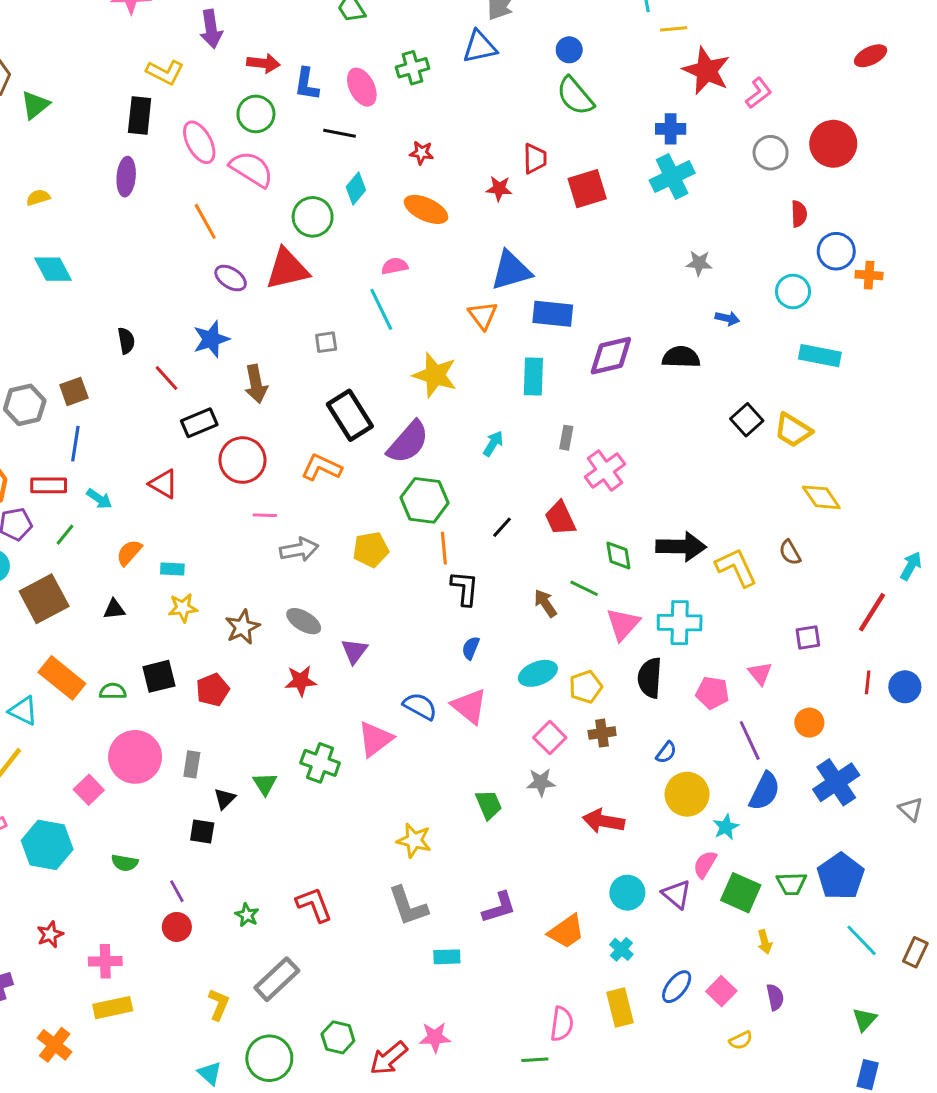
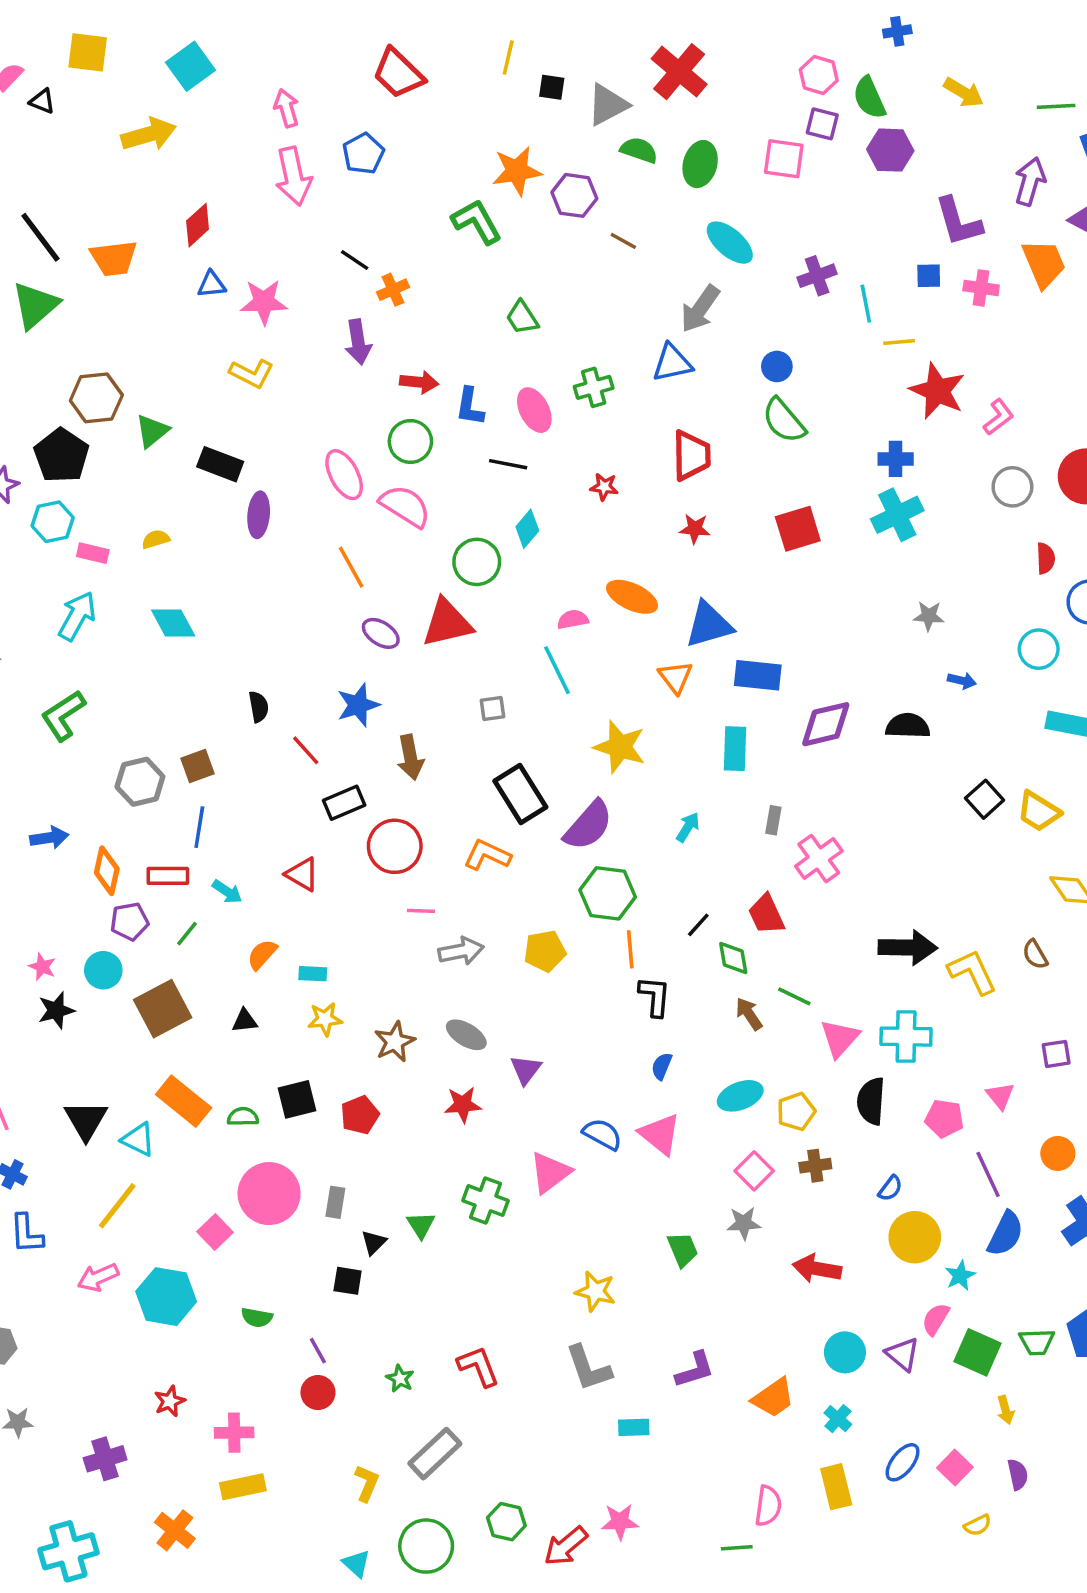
yellow L-shape: (165, 72) -> (252, 373), moved
black rectangle: (140, 115) -> (220, 464), moved, turned -75
red trapezoid: (535, 159) -> (691, 455), moved, size x1.4
orange ellipse: (426, 209) -> (632, 597), moved
green diamond: (618, 556) -> (733, 958), moved

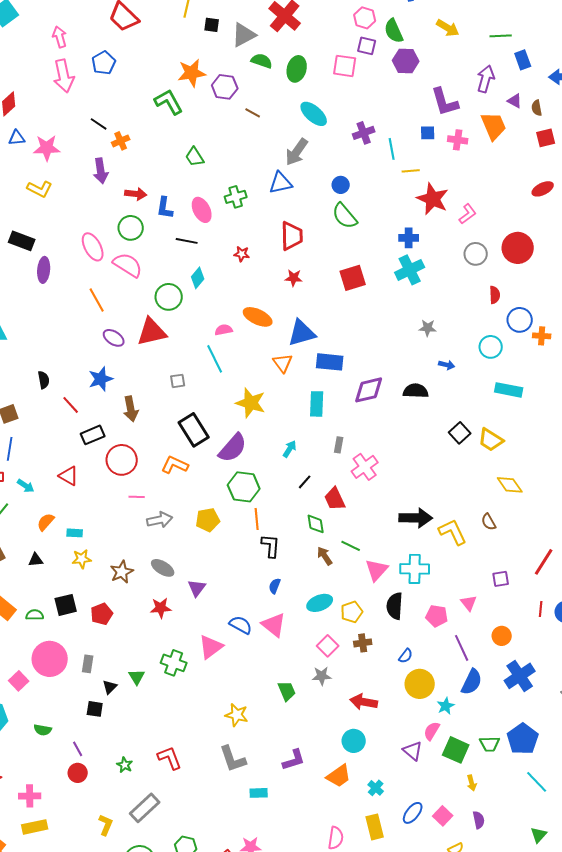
black line: (698, 925) -> (305, 482), moved
cyan circle: (845, 1352) -> (354, 741), moved

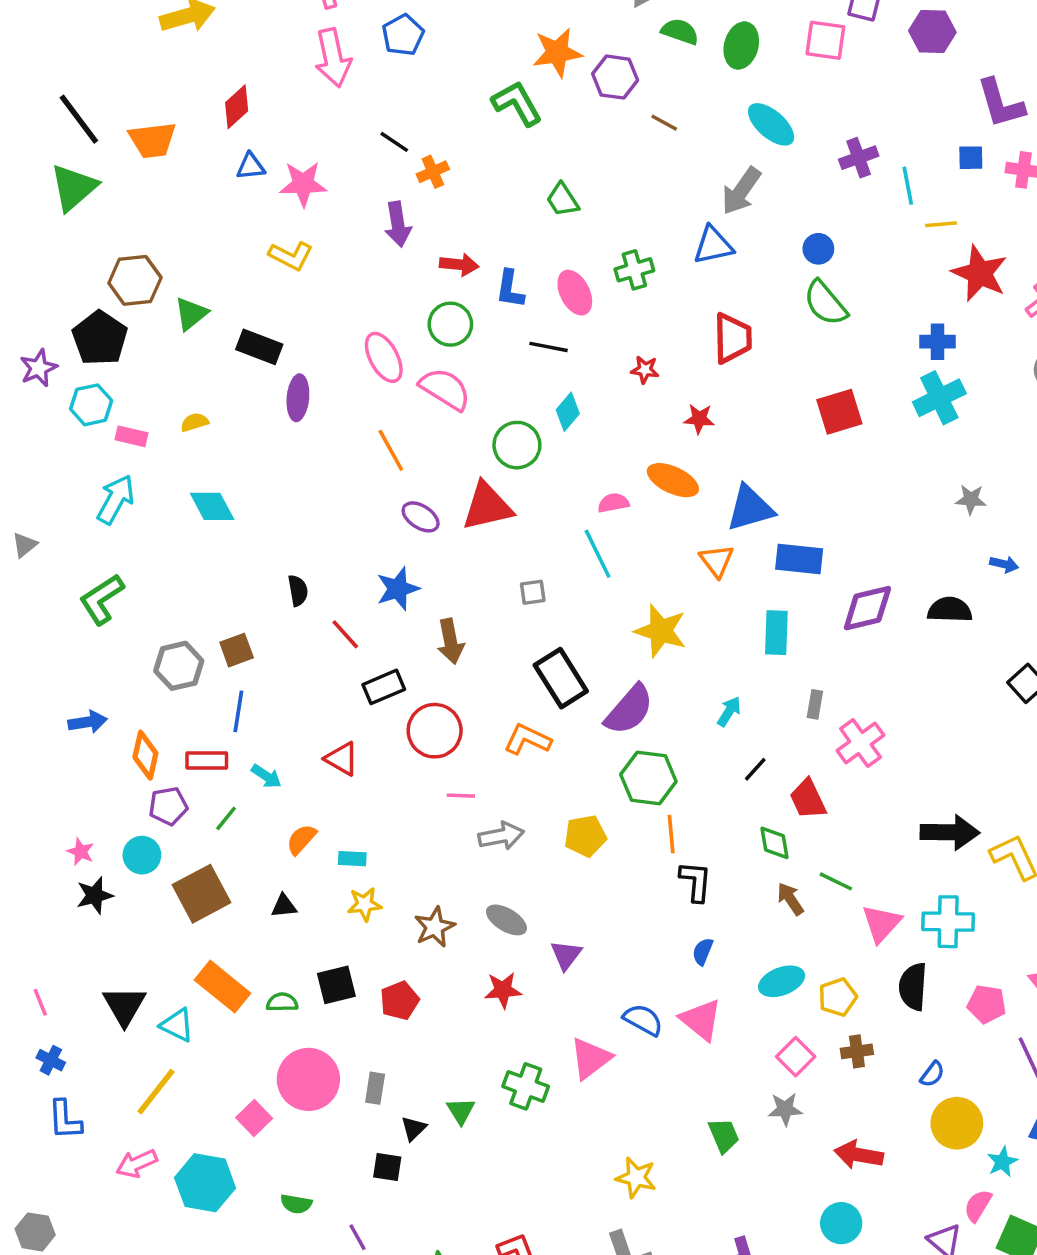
red star: (294, 278) -> (699, 419), moved

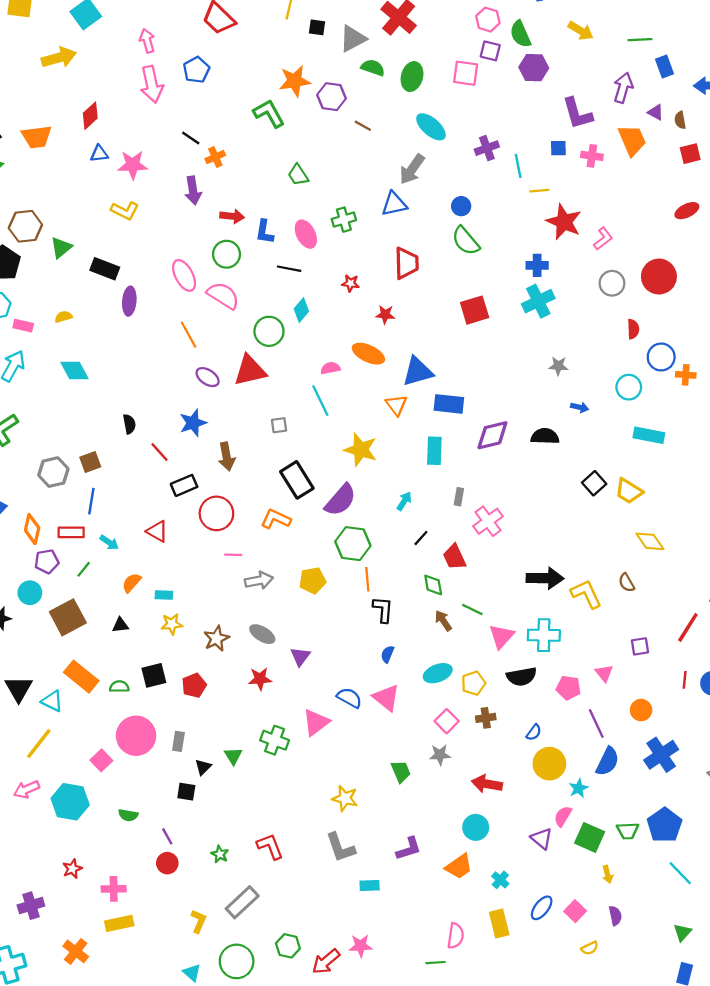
black semicircle: (913, 987) -> (521, 677), turned -104

